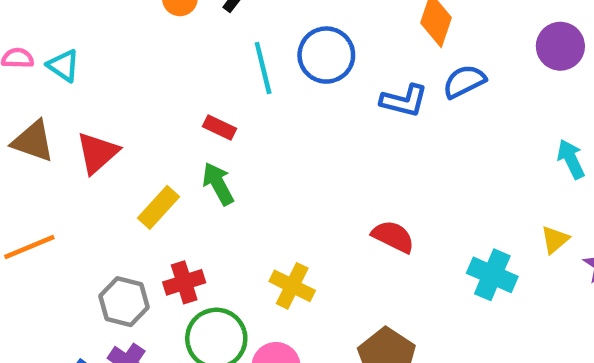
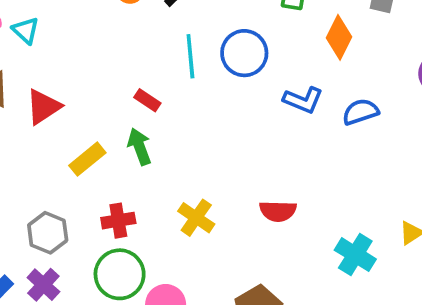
blue semicircle: (464, 81) -> (360, 112), moved
red semicircle: (393, 237) -> (278, 211), turned 147
red cross: (184, 282) -> (118, 221), moved
yellow cross: (292, 286) -> (196, 218), moved

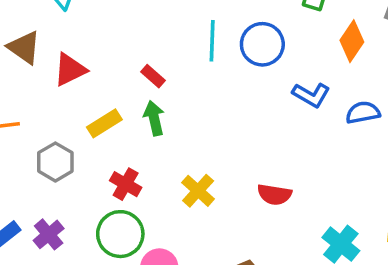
red rectangle: (147, 100) -> (153, 76), moved
red cross: (118, 221) -> (126, 184), turned 32
gray hexagon: (48, 233) -> (55, 162), moved

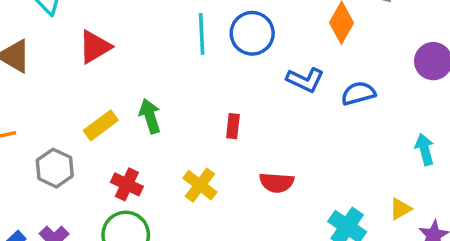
red triangle: (70, 70) -> (95, 47), moved
red rectangle: (153, 76) -> (233, 126), moved, turned 60

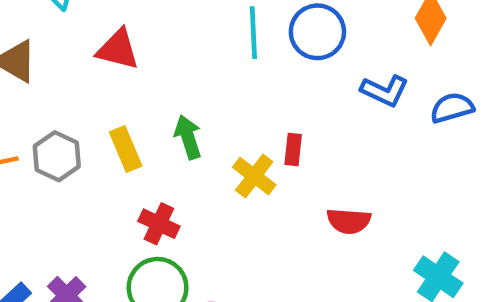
red triangle: (95, 47) -> (118, 49), turned 45
yellow rectangle: (101, 125) -> (126, 149), turned -76
gray hexagon: (55, 168) -> (57, 156), moved
yellow cross: (200, 185) -> (254, 176), moved

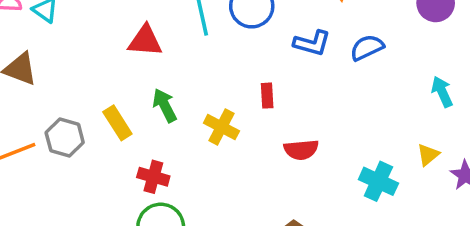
red triangle: (118, 49) -> (145, 41), moved
red rectangle: (293, 150) -> (267, 96), moved

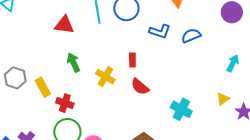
cyan arrow: (442, 92) -> (233, 63), turned 48
yellow rectangle: (117, 123) -> (43, 87), moved
red semicircle: (301, 150) -> (140, 87), moved, turned 42
cyan cross: (378, 181) -> (181, 109), moved

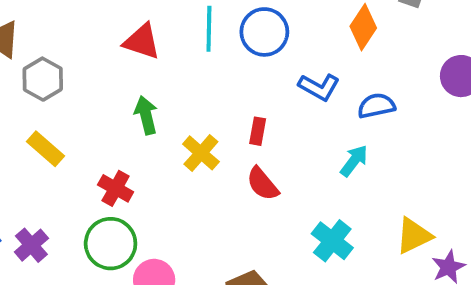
cyan arrow: (233, 63) -> (354, 161), moved
gray hexagon: (15, 78) -> (43, 79), moved
yellow rectangle: (43, 87) -> (45, 149), moved, turned -30
yellow triangle: (223, 99) -> (414, 236), size x1.5

